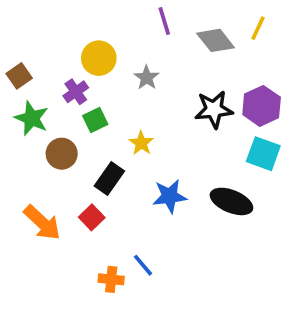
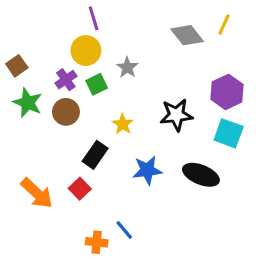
purple line: (164, 21) -> (94, 18), moved
black star: (214, 109) -> (176, 115), moved
green square: (95, 120) -> (97, 84), moved
brown circle: (62, 154) -> (66, 112), moved

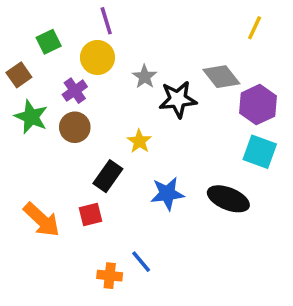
gray diamond: (187, 35) -> (221, 77), moved
green square: (97, 84) -> (49, 42), moved
black star: (176, 115) -> (178, 99), moved
red square: (80, 189) -> (90, 215), turned 30

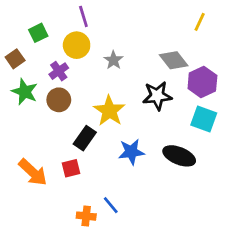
black star: (178, 99) -> (157, 96), moved
yellow star: (139, 141) -> (109, 111), size x1.6

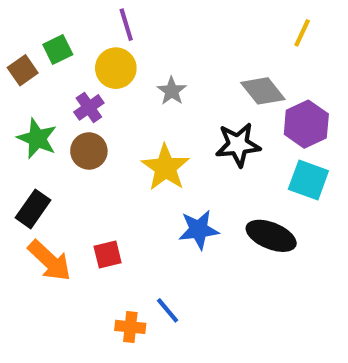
brown square: (15, 59) -> (23, 70), moved
black rectangle: (85, 138) -> (33, 209), moved

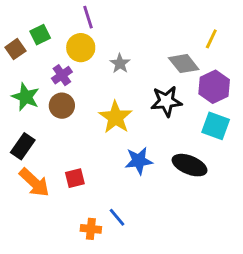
yellow line: (302, 33) -> (211, 39), moved

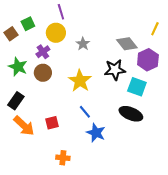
yellow line: (211, 39) -> (155, 29), moved
cyan square: (216, 126) -> (137, 87), moved
blue star: (139, 161) -> (96, 133), moved, turned 30
blue line: (117, 217) -> (85, 112), moved

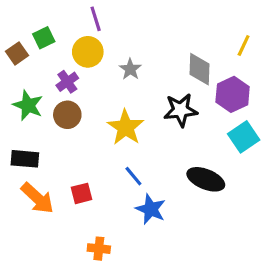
gray diamond: (127, 44) -> (199, 69), turned 40
cyan square: (137, 87) -> (244, 137), moved, turned 36
black rectangle: (16, 101) -> (25, 159), turned 60

